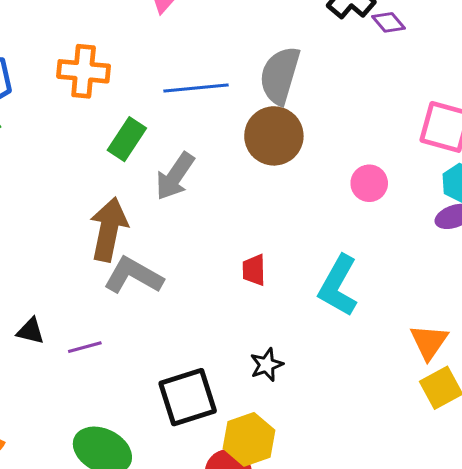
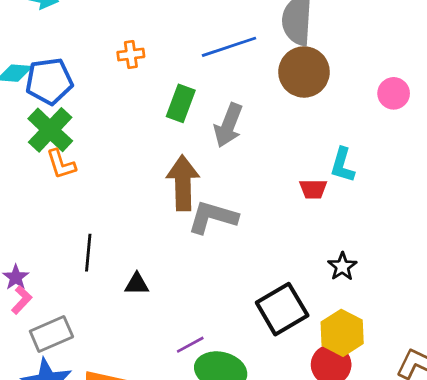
orange cross: (84, 71) -> (131, 55), size x0.6
red trapezoid: (254, 270) -> (313, 189), turned -76
cyan L-shape: (338, 286) -> (342, 165), moved, size x0.7
purple line: (85, 347) -> (190, 345), moved

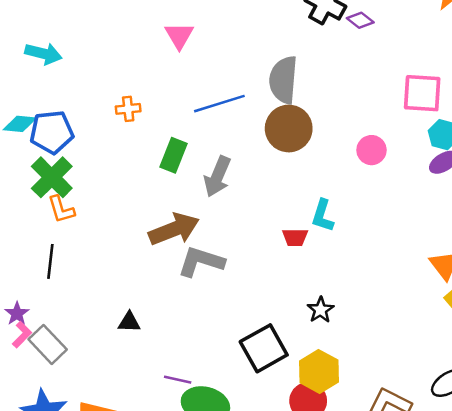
brown arrow: (183, 183) -> (174, 229), turned 69
black line: (88, 253) -> (50, 261), moved
gray rectangle: (51, 334) -> (48, 344), moved, turned 69
purple line: (190, 345) -> (178, 380), turned 40

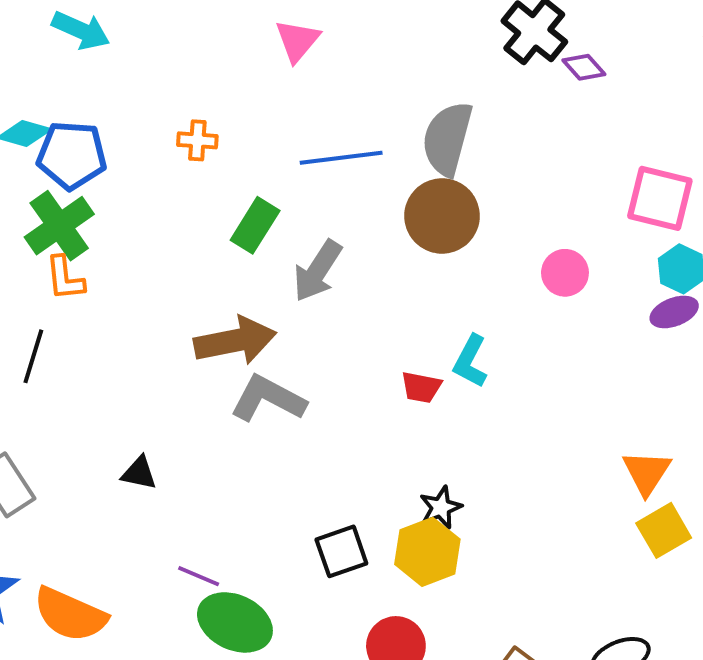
black square: (264, 348) -> (341, 551), size x0.7
yellow hexagon: (319, 371) -> (427, 552), moved

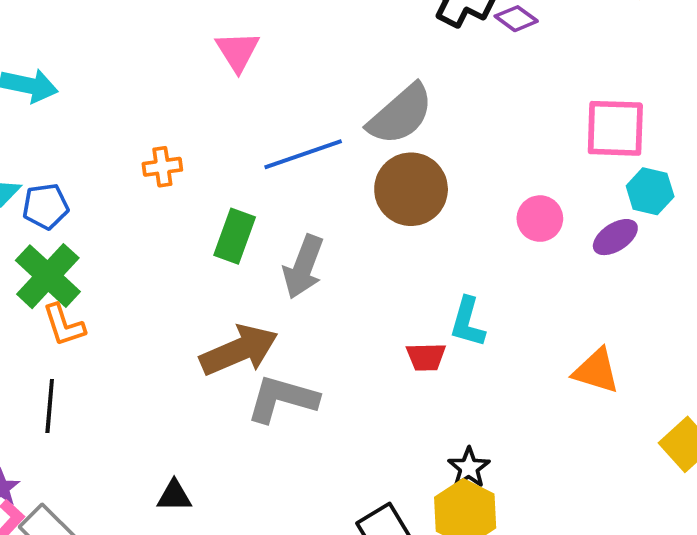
gray semicircle: (447, 139) -> (400, 114), turned -134
blue pentagon: (72, 155) -> (45, 206), size x0.7
purple ellipse: (674, 312) -> (615, 237), moved
orange triangle: (647, 472) -> (596, 371), moved, turned -34

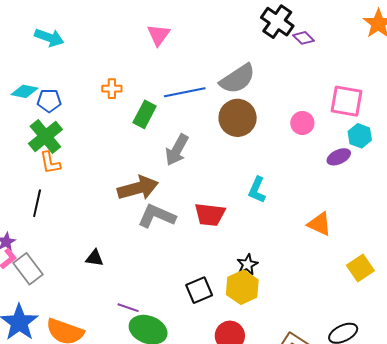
pink circle: (540, 219) -> (302, 123), moved
green rectangle: (235, 236) -> (145, 114), moved
red trapezoid: (426, 357) -> (210, 215), moved, size x1.5

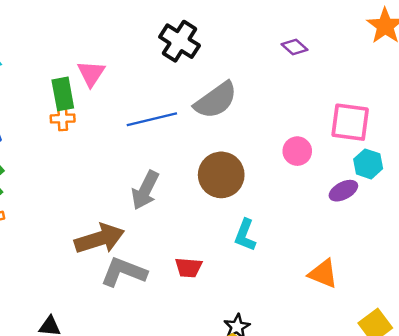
black cross: (277, 22) -> (180, 41), moved
pink triangle: (158, 35) -> (91, 73), moved
green rectangle: (145, 114) -> (63, 94), moved, turned -36
brown circle: (238, 118) -> (221, 175), moved
red trapezoid: (210, 215) -> (189, 268), size x0.7

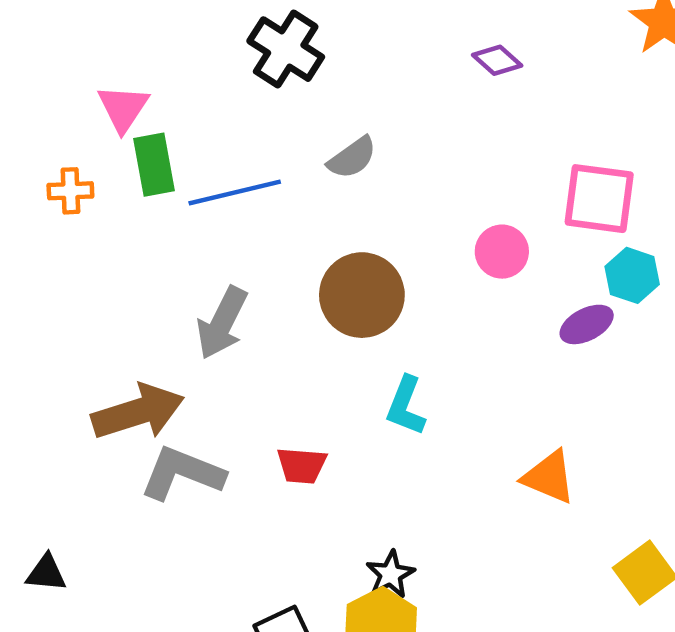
green rectangle: (63, 94) -> (154, 165), moved
gray semicircle: (216, 100) -> (352, 158), size x0.6

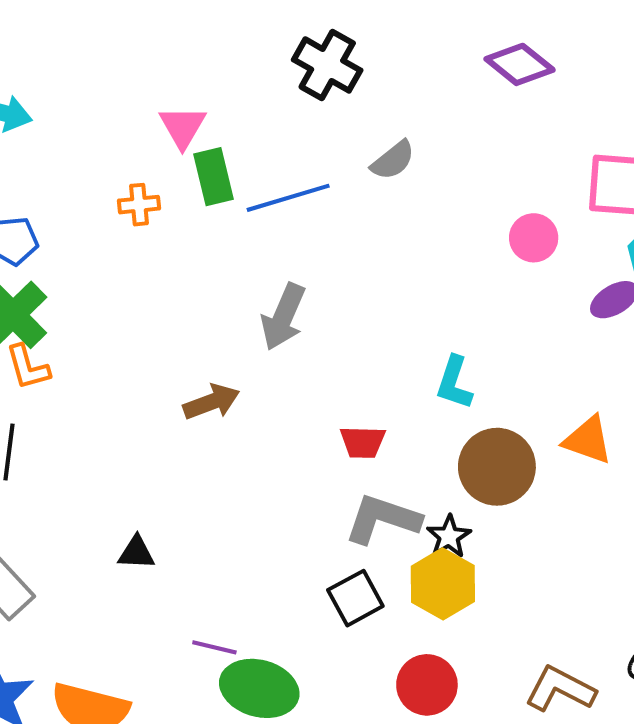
purple diamond: (497, 60) -> (520, 64), size x1.5
brown circle: (362, 295) -> (497, 467), moved
brown arrow: (138, 412) -> (211, 402), size x0.7
gray L-shape: (182, 473) -> (383, 519), moved

